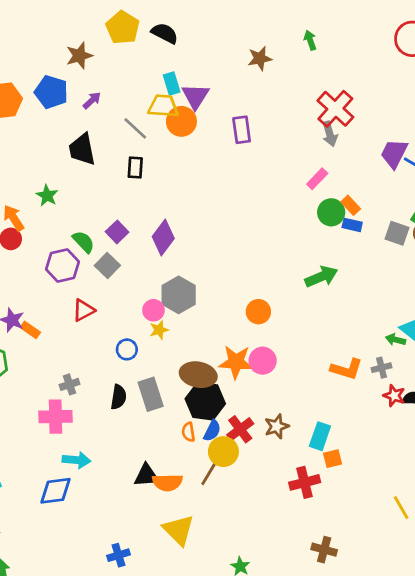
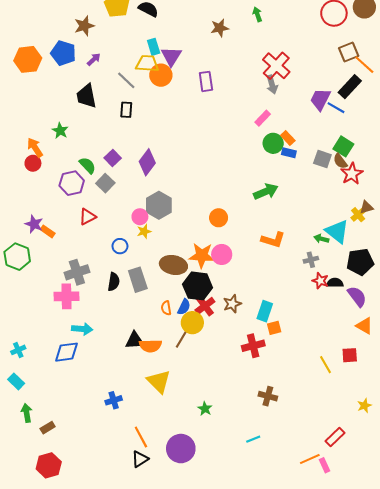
orange L-shape: (347, 369) -> (273, 240), moved
gray cross: (69, 384) -> (77, 272), size x1.6
black hexagon: (205, 401) -> (198, 286), moved

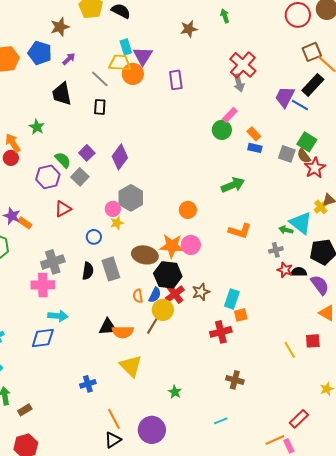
green circle: (273, 143) -> (222, 130), moved

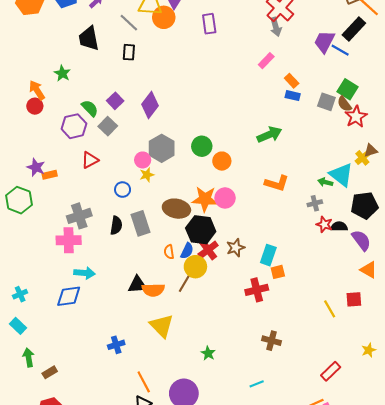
green circle: (222, 130) -> (202, 146), moved
orange rectangle: (25, 223) -> (50, 175), turned -48
red rectangle: (299, 419) -> (331, 371), moved

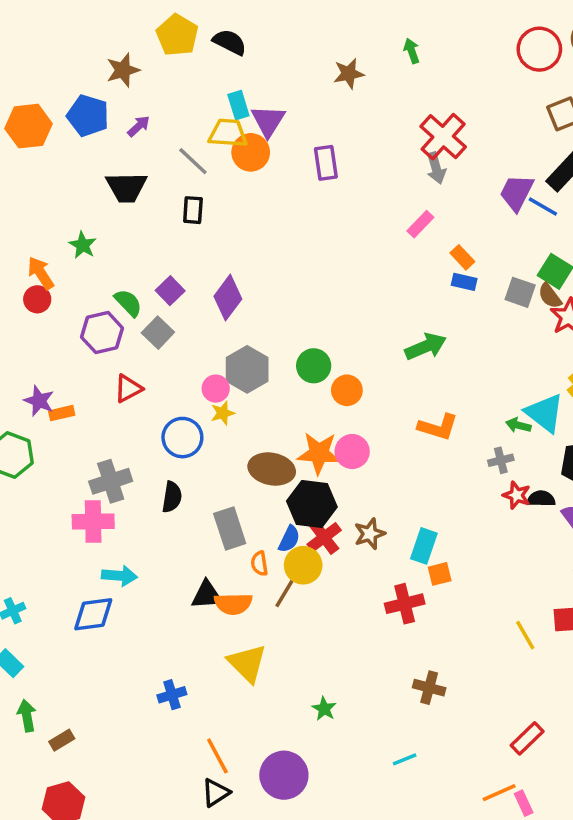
black trapezoid: (89, 38) -> (126, 187), turned -80
blue circle: (123, 190) -> (182, 438), size x1.5
gray rectangle: (141, 223) -> (230, 528), moved
orange semicircle: (169, 252) -> (259, 563), moved

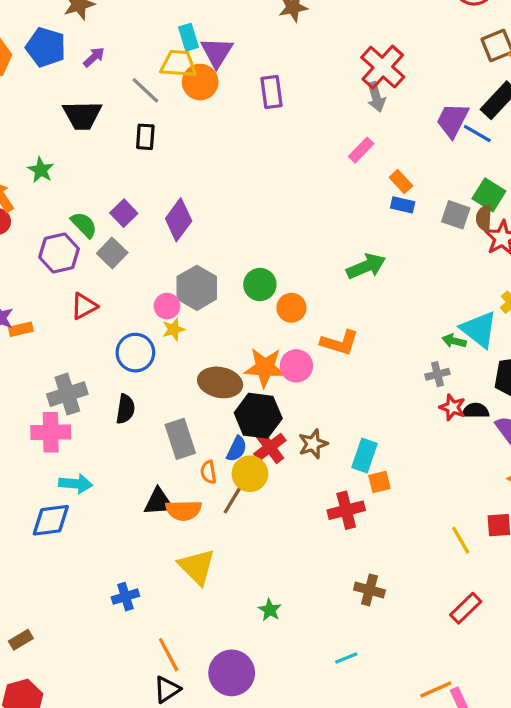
brown semicircle: (550, 296) -> (484, 218), turned 40
orange L-shape: (438, 427) -> (340, 343), moved
red rectangle: (527, 738) -> (466, 608), moved

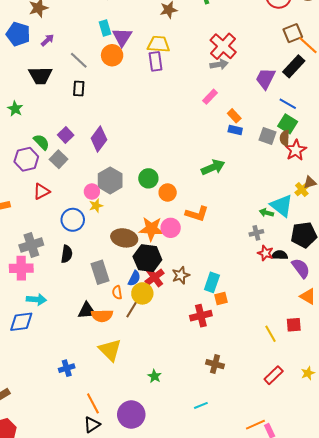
yellow trapezoid: (179, 64) -> (159, 44), moved
gray arrow: (376, 97) -> (219, 64), turned -84
blue line: (477, 133) -> (288, 104), moved

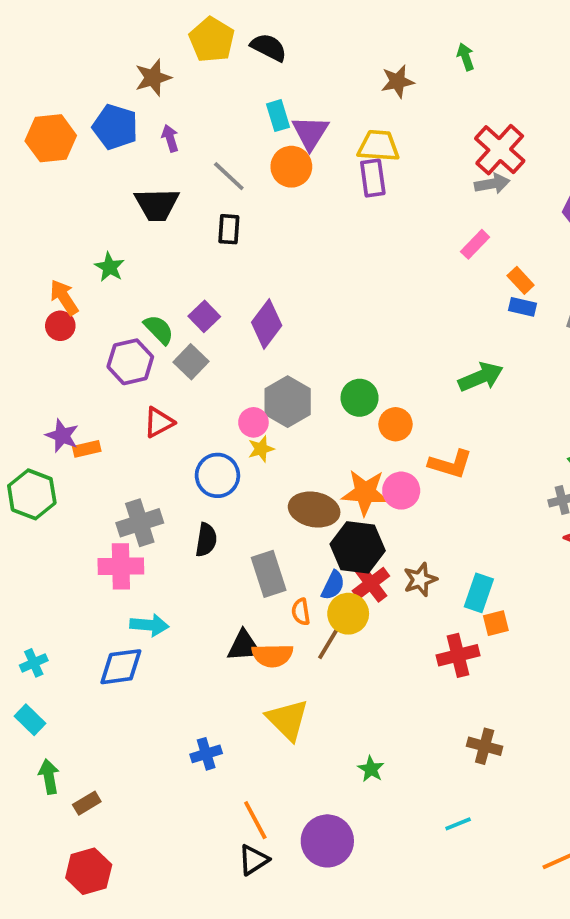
purple arrow: (47, 40) -> (170, 138), turned -64

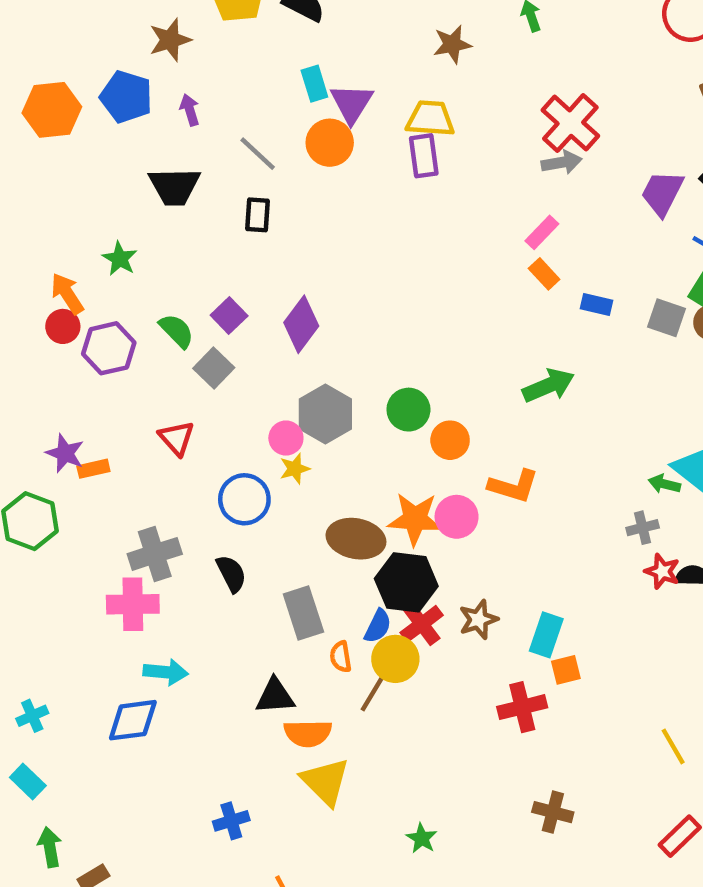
orange rectangle: (521, 280) -> (544, 274), moved
purple hexagon: (130, 362) -> (109, 348), moved
red triangle: (159, 422) -> (177, 438), turned -44
black semicircle: (206, 540) -> (231, 574), turned -36
orange semicircle: (272, 655) -> (308, 733), moved

